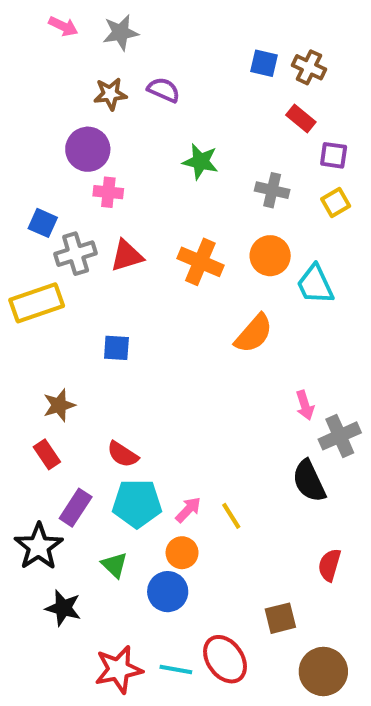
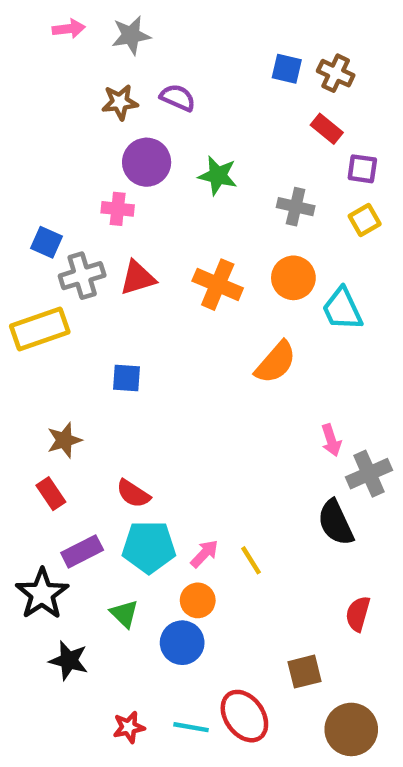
pink arrow: (63, 26) -> (69, 29), turned -32
purple circle: (88, 149) -> (147, 162), moved
purple rectangle: (76, 508) -> (82, 551), turned 30
red star: (119, 669) -> (129, 727), size x0.6

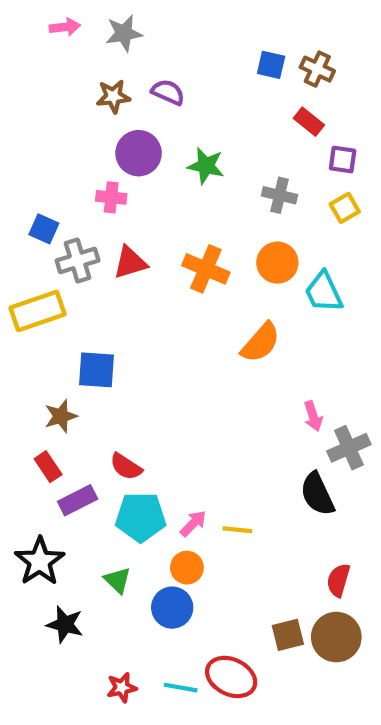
blue square: (127, 378) -> (96, 370), moved, size x1.4
purple rectangle: (82, 551) -> (78, 500), moved
yellow line: (251, 560) -> (237, 530), turned -52
red ellipse: (244, 716) -> (231, 677), turned -30
brown circle: (351, 729) -> (336, 637), moved

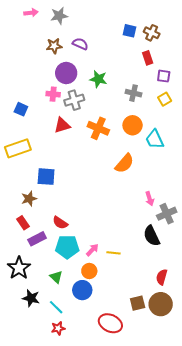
red rectangle: (309, 122) -> (148, 58), turned 32
gray cross: (78, 260) -> (74, 100), moved
cyan line: (181, 688) -> (56, 307), moved, turned 35

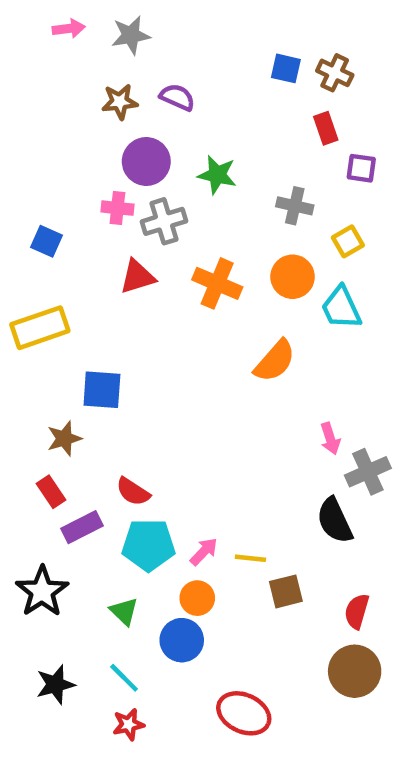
yellow square: (165, 99) -> (348, 241), moved
black star: (31, 298) -> (55, 684), moved, turned -30
brown square: (138, 303) -> (286, 591), moved

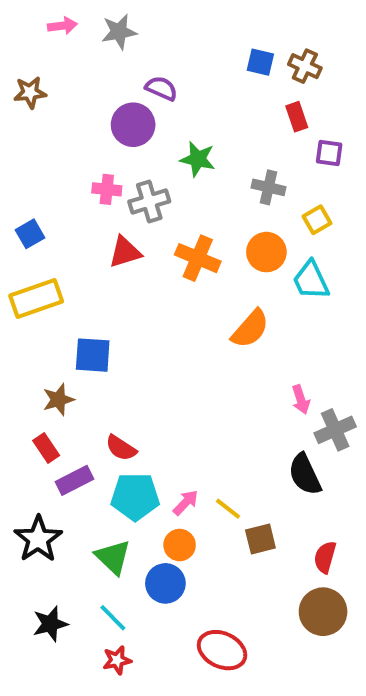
brown star: (120, 102) -> (30, 92), moved
purple circle: (146, 161) -> (133, 125), moved
blue square: (47, 241) -> (30, 234), moved, turned 36
yellow line: (250, 558) -> (228, 509), turned 32
green triangle: (124, 611) -> (113, 557), size x1.4

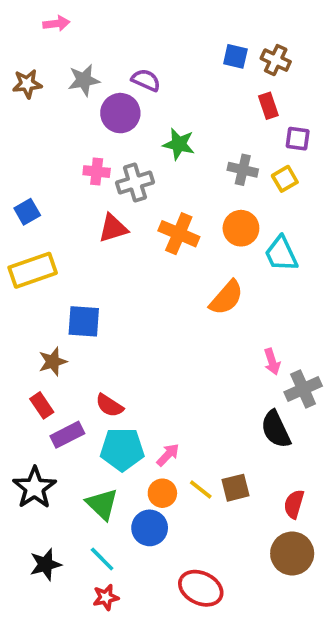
gray star: (119, 32) -> (84, 80), moved
yellow square: (317, 220) -> (285, 179), moved
yellow line: (228, 509) -> (201, 490), moved

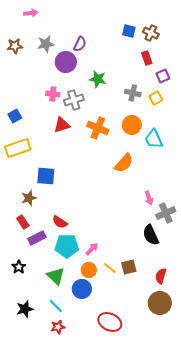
purple semicircle: (146, 80) -> (80, 44), turned 91
purple square: (298, 139) -> (163, 76), turned -32
black star: (34, 488) -> (19, 267), size x0.6

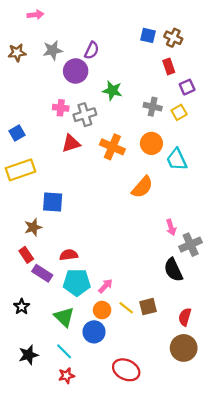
red semicircle: (60, 222) -> (69, 255), turned 140
purple rectangle: (37, 238) -> (42, 273), turned 60

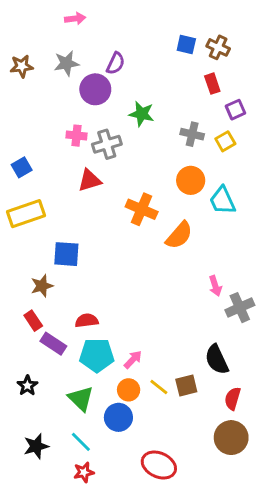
pink arrow: (35, 15) -> (75, 19), moved
orange cross: (112, 147) -> (142, 209), moved
black semicircle: (173, 270) -> (217, 360), moved

